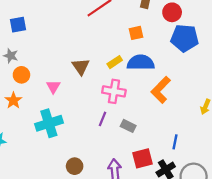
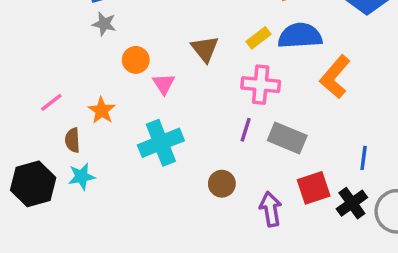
gray star: (11, 56) -> (104, 24), moved
orange circle: (21, 75) -> (136, 60), moved
gray rectangle: (128, 126) -> (287, 138), size x1.5
brown circle: (75, 166) -> (222, 184), moved

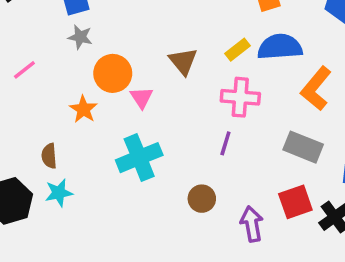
orange circle: (136, 60) -> (113, 73), size x1.4
pink line: (51, 102) -> (24, 70), moved
orange star: (102, 111) -> (83, 109), moved
gray rectangle: (287, 138) -> (303, 147), moved

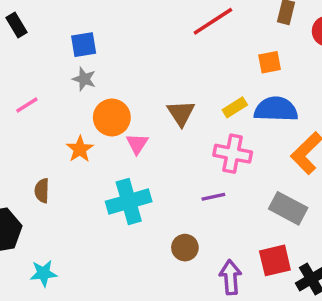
purple line: (225, 143) -> (213, 197), turned 55
cyan star: (59, 193) -> (43, 273), moved

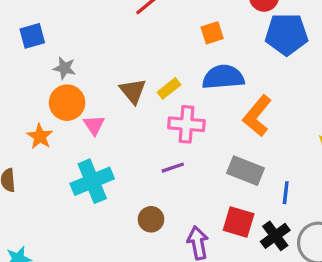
gray star: (84, 79) -> (64, 68), moved
yellow rectangle: (235, 107) -> (169, 88), moved
red square: (275, 260) -> (239, 222), turned 36

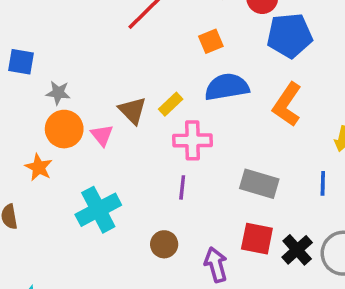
blue square: (32, 36) -> (21, 62), turned 30
orange L-shape: (257, 116) -> (287, 105), moved
pink triangle: (94, 125) -> (102, 135), moved
purple line: (173, 168) -> (182, 187), turned -60
blue line: (286, 193) -> (323, 183), moved

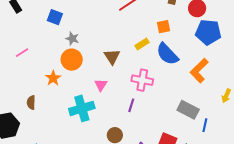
blue semicircle: (227, 87) -> (167, 54), turned -135
yellow rectangle: (171, 104) -> (142, 44), moved
pink triangle: (102, 135) -> (101, 85), moved
blue line: (323, 183) -> (205, 125), moved
gray rectangle: (259, 184) -> (188, 110), moved

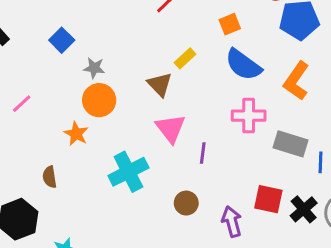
blue square: (55, 17) -> (62, 40), turned 35
yellow rectangle: (142, 44) -> (185, 58), moved
pink cross: (142, 80) -> (249, 116), moved
pink triangle: (101, 85) -> (171, 128), moved, size x1.5

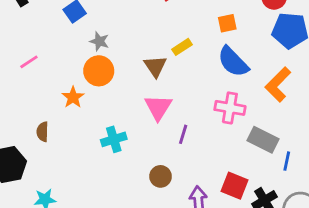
cyan cross: (128, 172) -> (114, 139), size x0.7

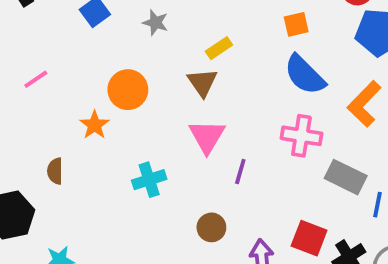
gray star: (99, 41) -> (155, 23), moved
yellow rectangle: (182, 47) -> (219, 48), moved

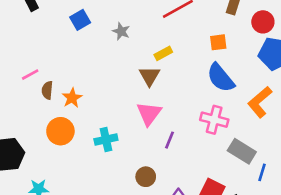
pink line: (36, 79) -> (30, 75), moved
orange circle: (128, 90) -> (60, 131), moved
brown semicircle: (55, 171) -> (47, 90), moved

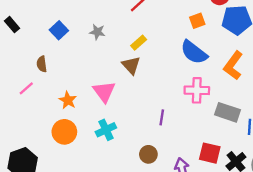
orange square: (218, 42) -> (197, 21), moved
brown semicircle: (47, 90) -> (42, 64), moved
pink triangle: (149, 114) -> (104, 92), moved

